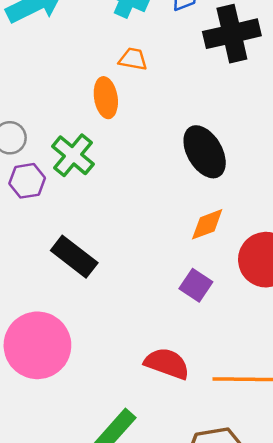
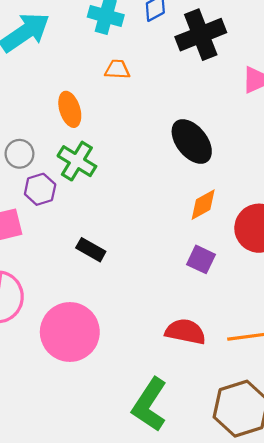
orange ellipse: (106, 98) -> (70, 109), moved
black rectangle: (74, 257) -> (91, 250), size x0.7

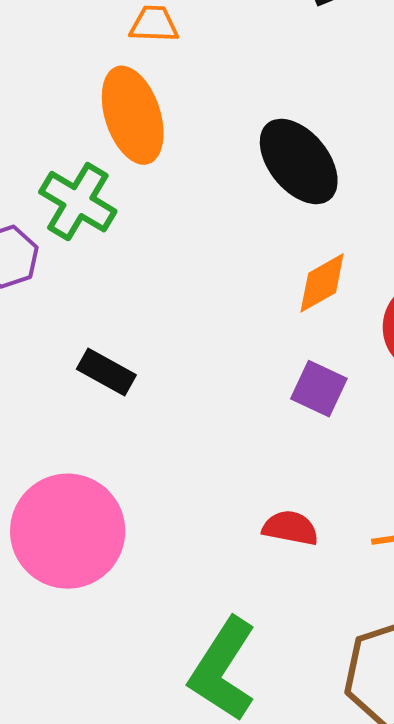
orange ellipse: (70, 109) -> (133, 115), moved, size x1.4
red semicircle: (185, 332) -> (290, 528), size x0.7

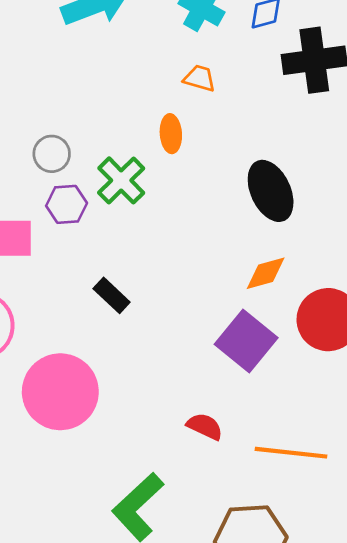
orange ellipse: (133, 115) -> (171, 134), size x0.6
purple square: (319, 389) -> (246, 341), size x1.6

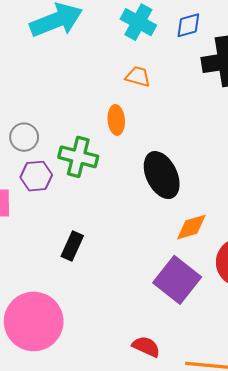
green cross: (121, 180) -> (78, 157), turned -30
black ellipse: (271, 191) -> (162, 175), moved
black rectangle: (112, 295) -> (72, 246), turned 72

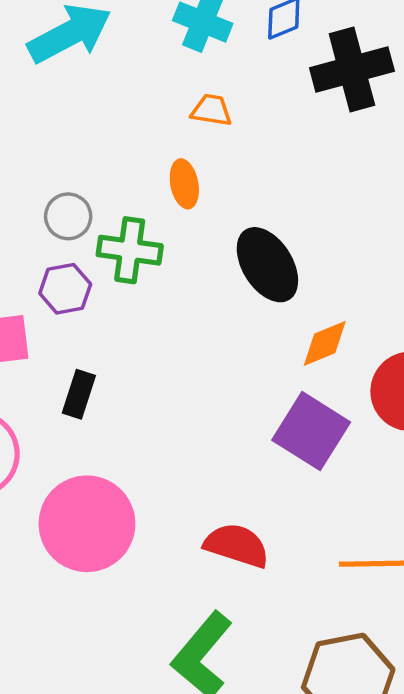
gray circle: (24, 137) -> (68, 216), moved
black rectangle: (72, 246) -> (79, 394), moved
red semicircle: (146, 347) -> (237, 545), moved, size x1.4

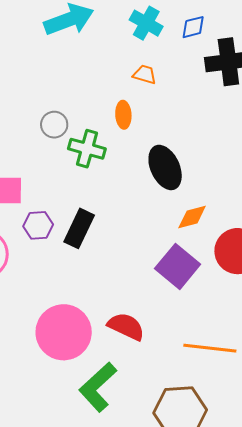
purple hexagon: (65, 289) -> (38, 225), moved
black rectangle: (79, 394) -> (79, 228), moved, size x1.4
pink circle: (87, 524) -> (64, 332), moved

